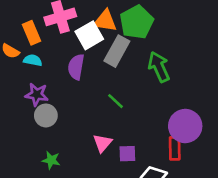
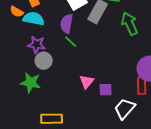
cyan semicircle: (33, 60) -> (34, 19), size x1.5
green line: (116, 101) -> (71, 42), moved
green star: (51, 160) -> (31, 83), moved, size x1.5

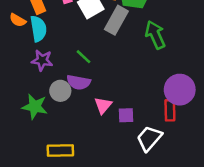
cyan semicircle: (34, 19) -> (38, 29), turned 70
purple semicircle: (67, 24) -> (79, 82), moved, turned -90
gray circle: (44, 61) -> (60, 91), moved

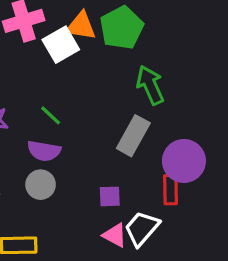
gray rectangle: (116, 20) -> (133, 136), moved
gray circle: (60, 91) -> (41, 185), moved
pink triangle: (103, 105) -> (115, 235), moved, turned -42

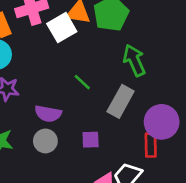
green line: (51, 115) -> (82, 82), moved
purple square: (110, 196) -> (91, 140), moved

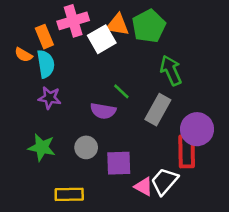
purple semicircle: (48, 114) -> (103, 111), moved
purple square: (91, 140) -> (119, 163), moved, size x1.5
red rectangle: (151, 145) -> (187, 151), size x1.4

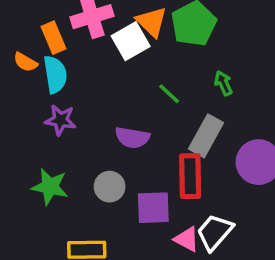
orange triangle: (117, 25) -> (152, 22), turned 35
green arrow: (171, 70) -> (223, 83), size x0.6
green line: (121, 91) -> (169, 94), moved
red rectangle: (187, 151) -> (190, 176), moved

